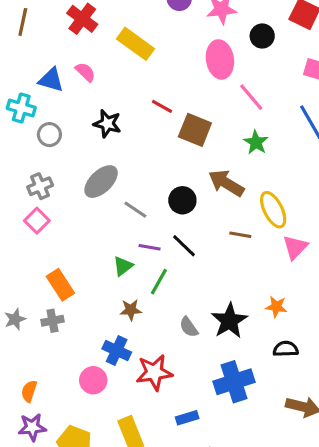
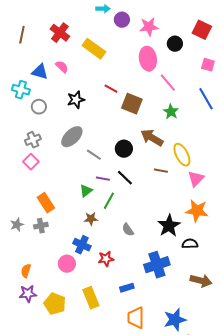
black star: (107, 124) -> (76, 100), turned -30
orange star: (276, 307) -> (197, 211), moved, size x1.6
black star: (229, 321) -> (169, 226), moved
red star: (154, 372) -> (106, 259), size x0.7

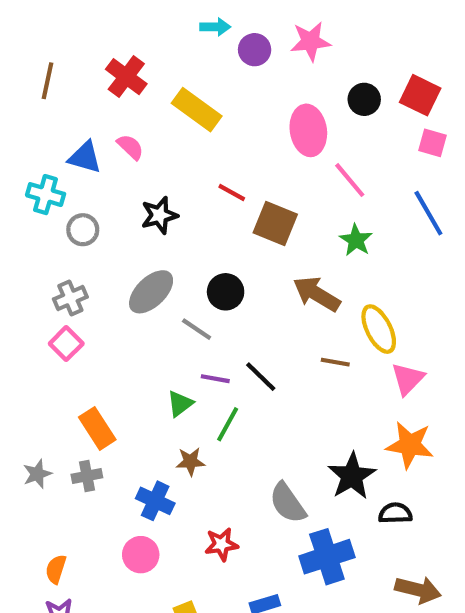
pink star: (149, 27) -> (310, 41), moved
red square: (202, 30) -> (420, 95), moved
black circle: (124, 149) -> (226, 292), moved
gray semicircle: (128, 230) -> (288, 503), moved, size x1.5
blue cross: (82, 245) -> (155, 501), moved

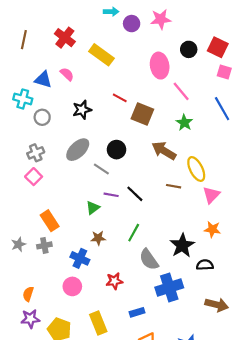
green line: (228, 424) -> (134, 233), moved
orange star: (410, 445) -> (212, 229), size x0.7

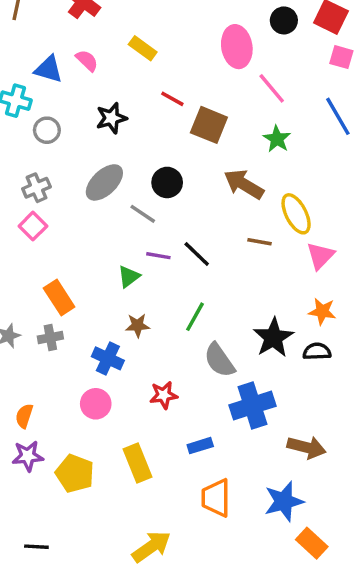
yellow rectangle: (101, 55) -> (143, 48), moved, size x0.7
black semicircle: (205, 265) -> (317, 351), moved
brown arrow: (217, 305) -> (307, 447), moved

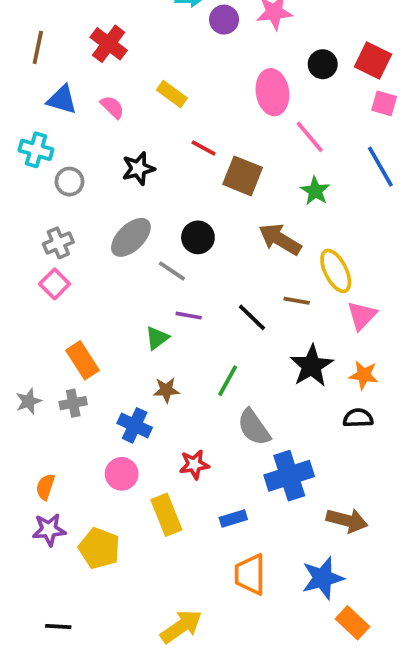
blue triangle: (49, 69) -> (62, 100), moved
black line: (197, 254) -> (252, 317), moved
black star: (273, 338) -> (312, 366), moved
yellow rectangle: (137, 463) -> (166, 515), moved

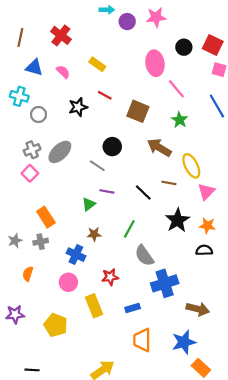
red line: (204, 148) -> (105, 95), moved
gray ellipse: (131, 237) -> (60, 152), moved
orange semicircle: (45, 487) -> (28, 274), moved
purple star: (49, 530) -> (15, 314), moved

